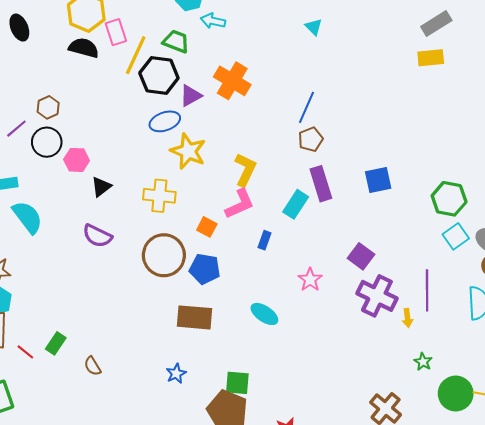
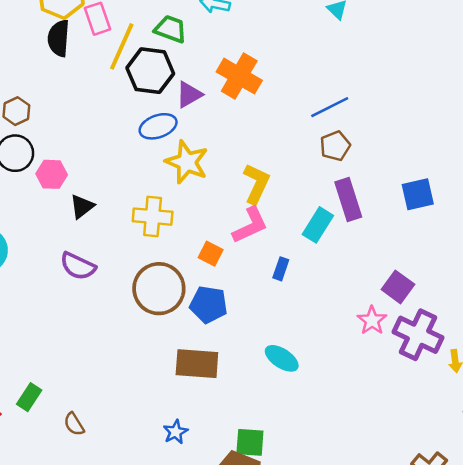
black semicircle: (84, 48) -> (59, 38), turned -100
blue line: (306, 107) -> (330, 107), turned 40
pink star: (310, 280) -> (372, 320), moved

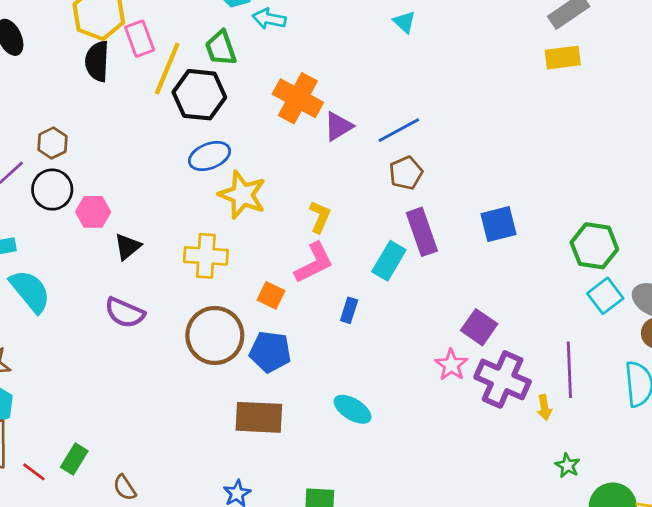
green trapezoid: (171, 29) -> (221, 48), turned -128
purple triangle: (189, 95) -> (338, 126), moved
yellow L-shape: (256, 184) -> (320, 217), size x0.7

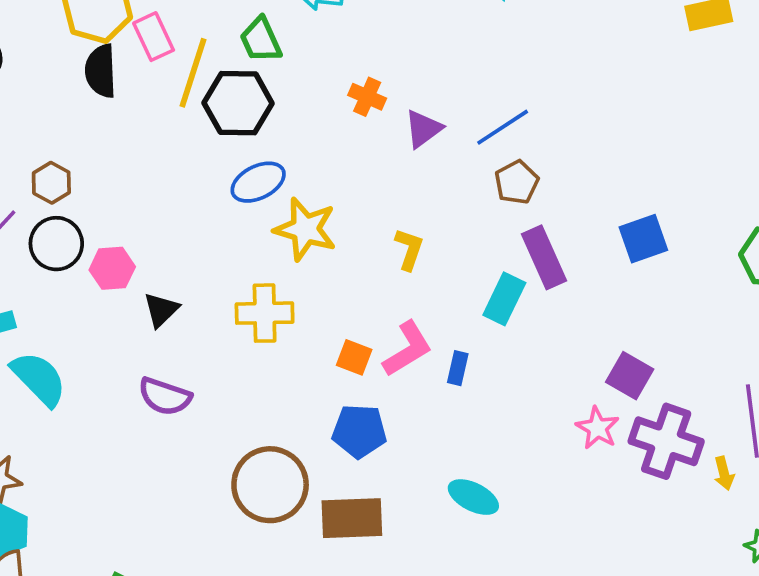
orange cross: (298, 98) -> (367, 97), size x0.6
pink L-shape: (314, 263) -> (407, 349), moved
brown circle: (215, 335) -> (270, 485), moved

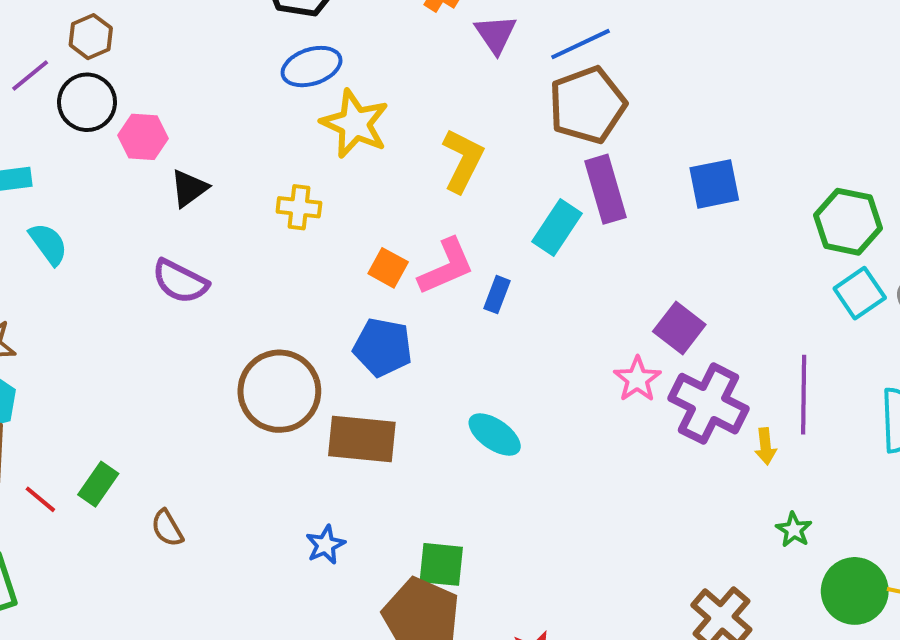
purple triangle: (423, 129) -> (496, 34), turned -36
brown pentagon: (517, 182) -> (587, 105), size x1.6
yellow L-shape: (409, 249) -> (463, 160), size x1.4
yellow cross: (265, 313) -> (299, 207), size x0.7
cyan semicircle: (39, 379) -> (48, 244), size x0.7

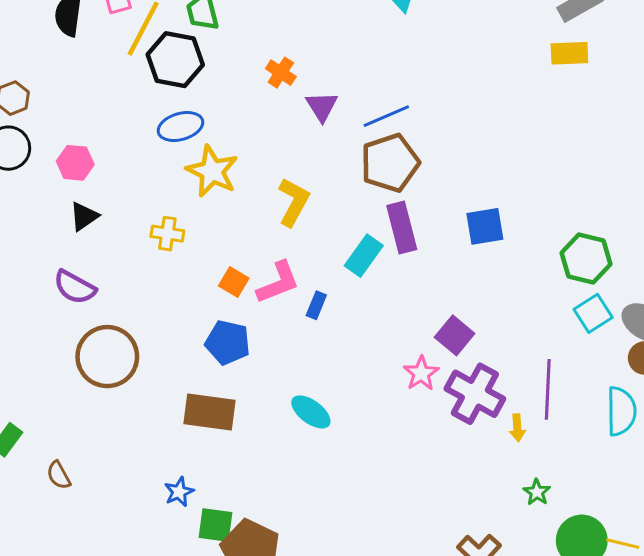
pink hexagon: (143, 137) -> (75, 163), moved
brown circle: (279, 391) -> (107, 357), moved
green square: (441, 564) -> (215, 525), moved

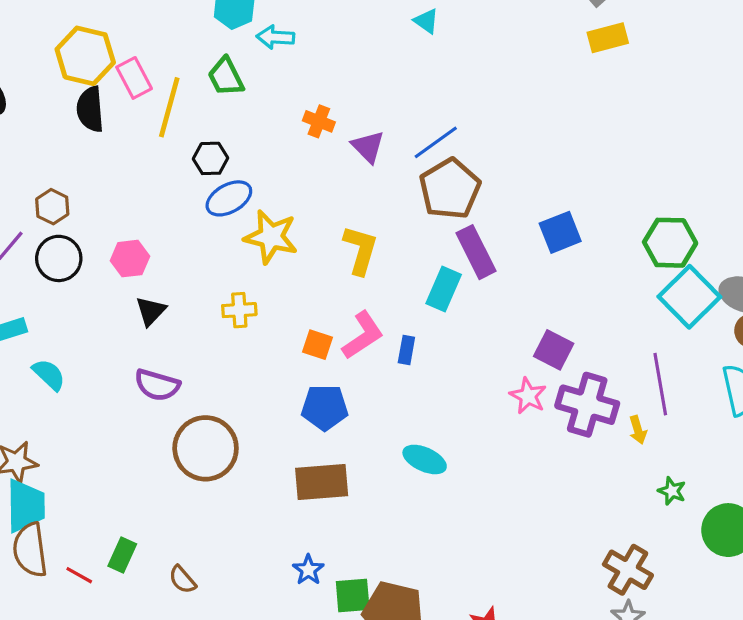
black hexagon: (175, 60) -> (211, 158), moved, size x0.6
cyan square: (593, 313) -> (689, 297), size x1.5

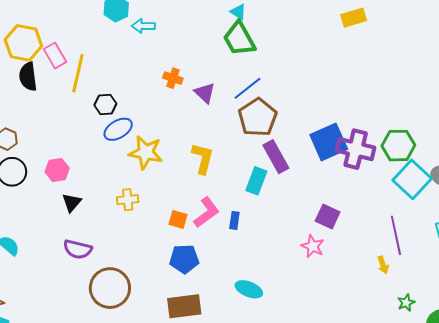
green trapezoid: (226, 77) -> (239, 39), moved, size x1.4
blue square: (560, 232) -> (329, 142), size x1.4
purple cross: (587, 405) -> (356, 149), moved
green star: (672, 491) -> (406, 303), turned 30

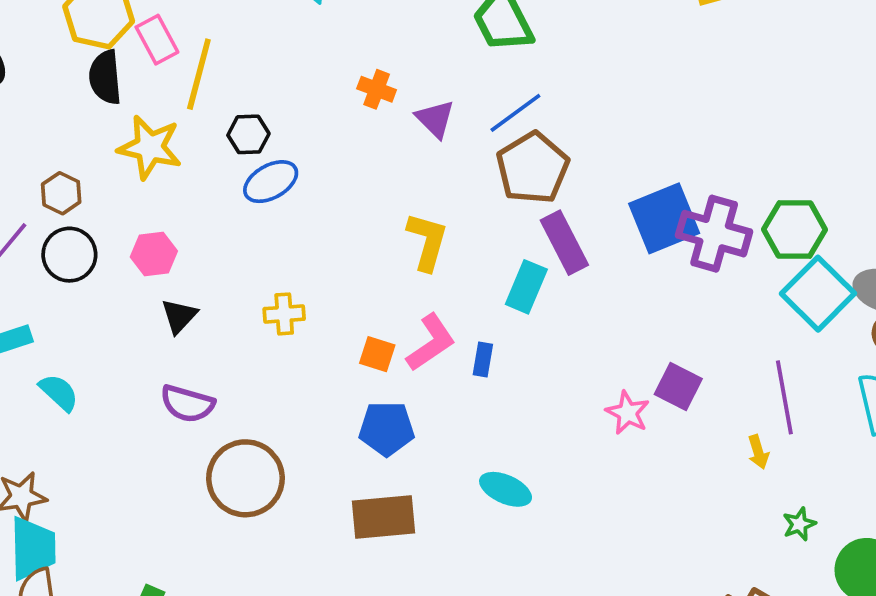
yellow star: (146, 152) -> (150, 147), moved
purple square: (328, 216) -> (678, 386), moved

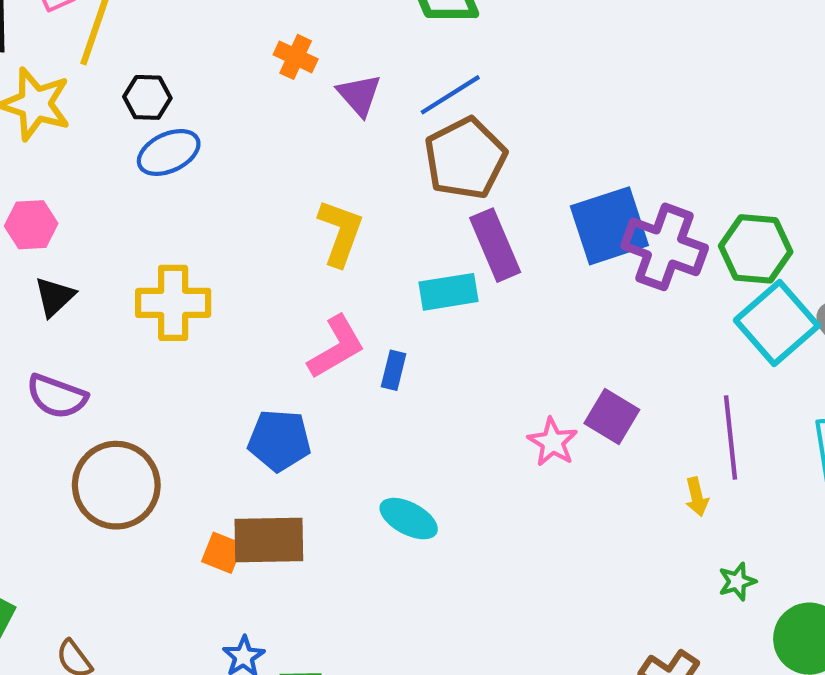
cyan rectangle: (526, 287) -> (449, 292), turned 54
yellow cross: (284, 314) -> (173, 303), size x1.6
orange square: (377, 354) -> (222, 553), moved

